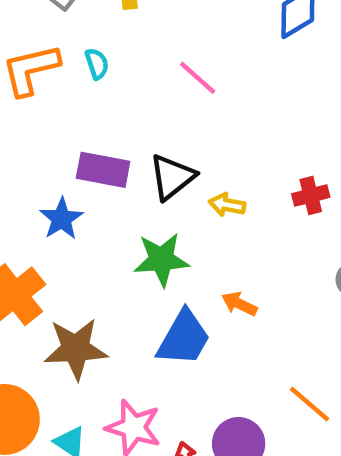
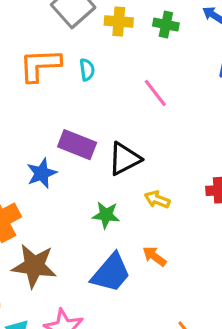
yellow arrow: (227, 205) -> (157, 200), moved
green star: (161, 260) -> (106, 215), size x0.7

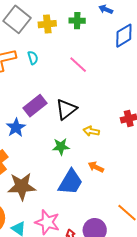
purple rectangle: (77, 145) -> (35, 106), turned -50

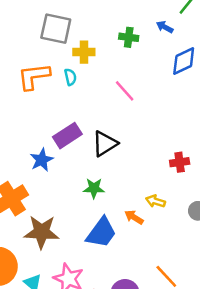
gray square: (17, 19) -> (56, 29), turned -32
yellow cross: (47, 24) -> (84, 52), moved
yellow arrow: (91, 131) -> (156, 201), moved

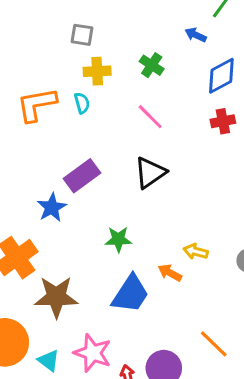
gray square: (56, 29) -> (82, 35), moved, size x0.6
green cross: (129, 37) -> (152, 65), moved, turned 30
black triangle: (105, 144) -> (150, 173), moved
red cross: (180, 162) -> (223, 121), moved

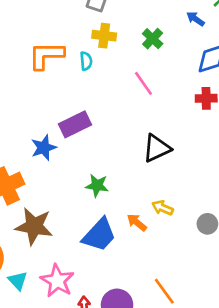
black triangle: (150, 173) -> (157, 148), moved

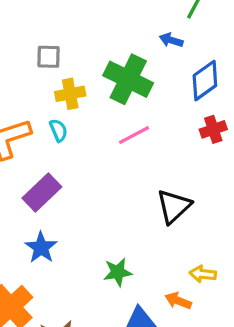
green cross: (153, 39) -> (128, 79), size x1.8
pink line: (143, 83) -> (134, 135), turned -65
purple rectangle: (75, 124) -> (42, 193), moved

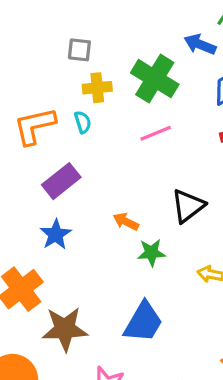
blue arrow: (171, 40) -> (200, 44), size x1.4
green star: (118, 272) -> (151, 253), moved
orange arrow: (178, 301) -> (126, 222), moved

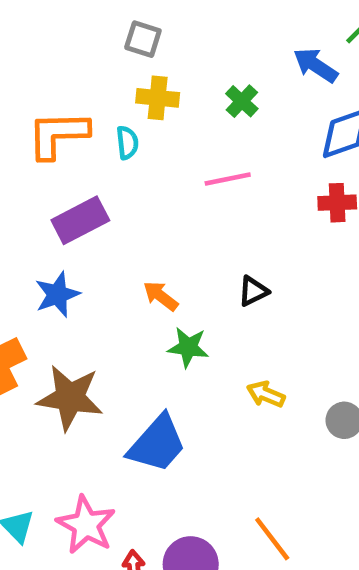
green cross: (155, 79) -> (242, 101), size x0.5
black triangle: (188, 206) -> (253, 291), size x0.6
brown star: (65, 329) -> (70, 398), moved

